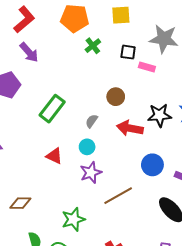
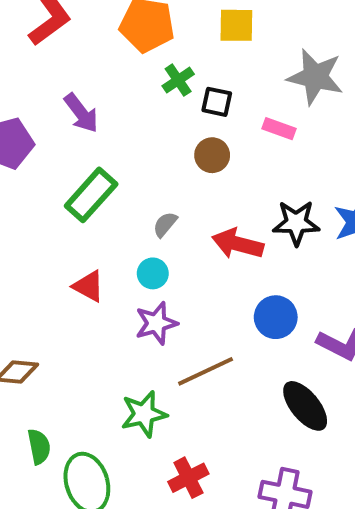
purple arrow: (29, 52) -> (81, 113), moved
black square: (128, 52) -> (217, 102), moved
brown circle: (116, 97) -> (212, 155), moved
green star: (73, 219) -> (144, 414), moved

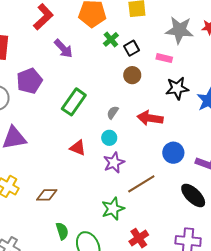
black square: (217, 102) -> (132, 48), turned -35
purple arrow: (81, 113) -> (63, 49), moved
black star: (296, 223) -> (177, 88), moved

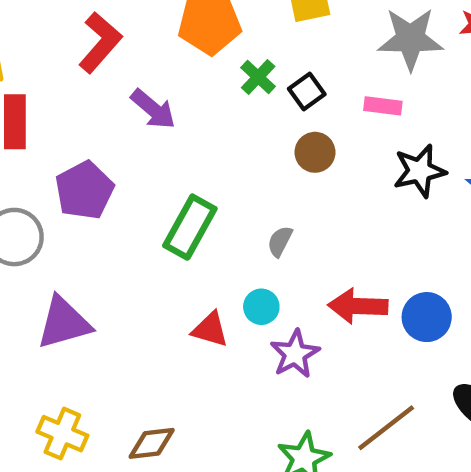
red arrow: (150, 118) -> (358, 306), moved
cyan circle: (109, 138) -> (261, 307), moved
brown line: (141, 184) -> (386, 428), moved

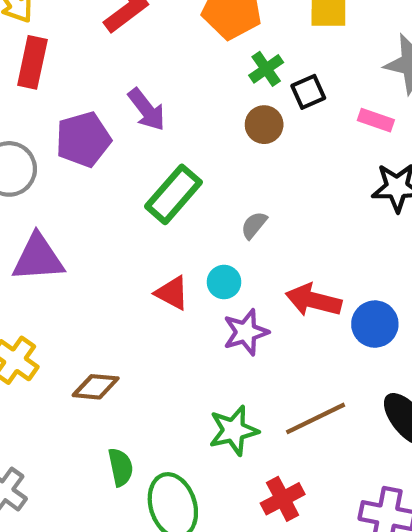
purple arrow: (153, 109) -> (147, 110), moved
brown circle: (315, 152) -> (264, 125), moved

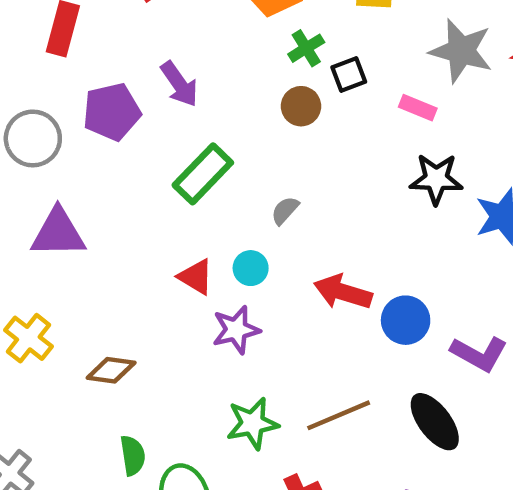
purple star: (246, 332) -> (236, 330), moved

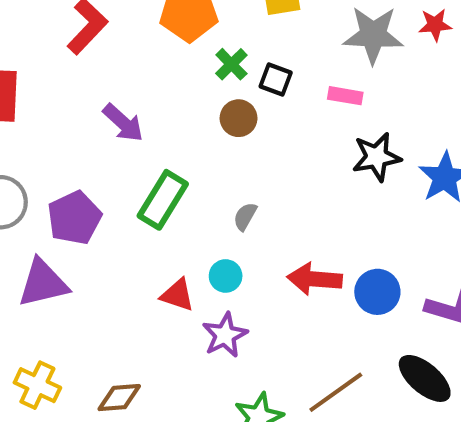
black square: (349, 74) -> (276, 80), turned -36
purple pentagon: (112, 112) -> (74, 218), moved

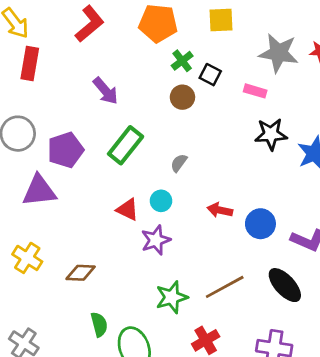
red arrow: (315, 279) -> (220, 210), size x0.7

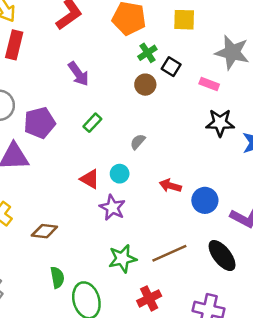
green rectangle: (126, 145) -> (92, 123), size x0.6
purple star: (156, 240) -> (112, 208), turned -30

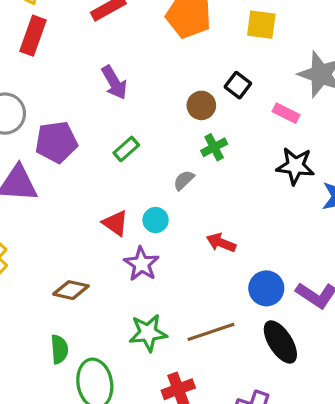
green cross: (147, 53) -> (214, 147), moved
blue circle: (205, 200) -> (266, 288), moved
brown diamond: (44, 231) -> (71, 290), moved

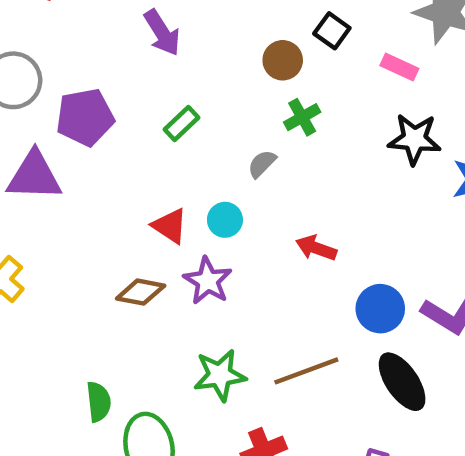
brown diamond: (71, 290) -> (141, 292), moved

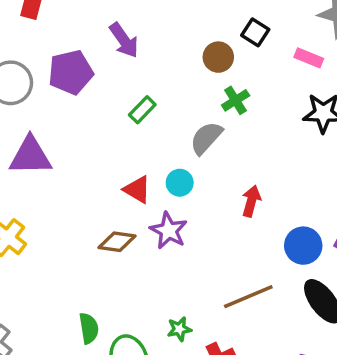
purple pentagon: (85, 117) -> (71, 72), moved
gray semicircle: (262, 164) -> (206, 138), size x1.5
red arrow: (316, 248) -> (251, 201), turned 88
green star: (220, 375) -> (179, 329), moved, size x0.6

